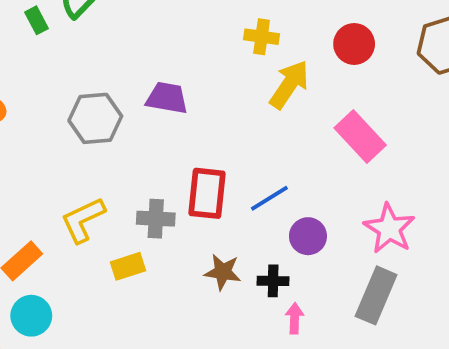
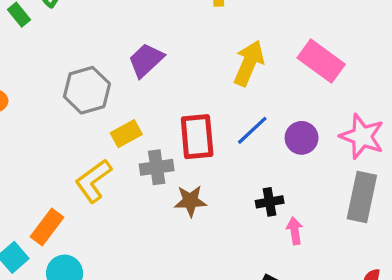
yellow arrow: (289, 85) -> (249, 63), moved
purple trapezoid: (167, 98) -> (146, 60), turned -42
purple circle: (308, 236) -> (302, 138), moved
yellow rectangle: (128, 266) -> (126, 134), moved
brown star: (223, 272) -> (190, 201), moved

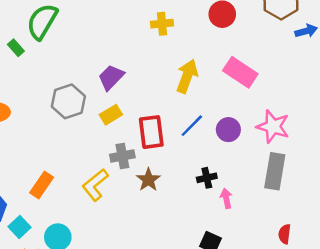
yellow rectangle: (126, 134) -> (111, 115), moved
yellow L-shape: (93, 181) -> (95, 185), moved
brown star: (190, 201) -> (148, 180), turned -30
orange rectangle: (47, 227) -> (42, 185), moved

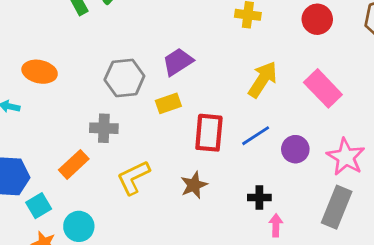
gray cross: (122, 156) -> (104, 128), moved

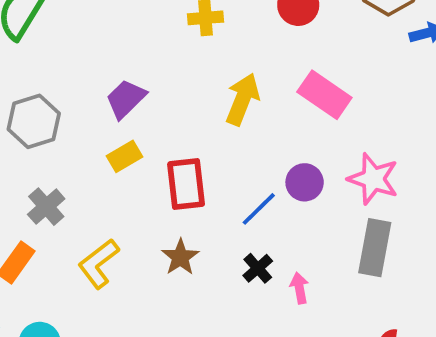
gray hexagon: (124, 78) -> (34, 121), moved
gray cross: (104, 128) -> (46, 207), turned -32
blue line: (256, 136) -> (259, 209), moved
black cross: (259, 198) -> (258, 268), moved, turned -30

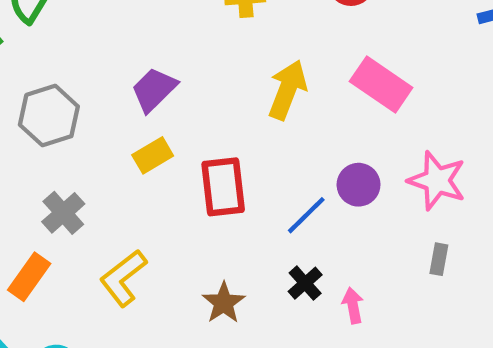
gray rectangle: (375, 248) -> (439, 259), size x0.5
brown star: (180, 257) -> (224, 303), moved

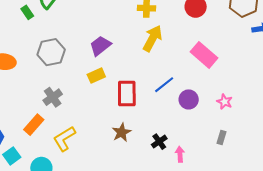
yellow arrow: (287, 90) -> (153, 38), moved
pink star: (437, 181) -> (225, 102), size x0.6
blue line: (306, 215) -> (164, 85), moved
yellow L-shape: (123, 278) -> (64, 139), moved
brown star: (224, 303) -> (122, 132), moved

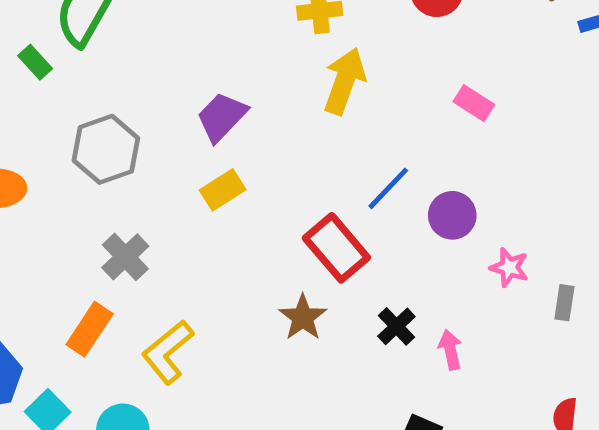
pink rectangle: (204, 55) -> (474, 103), size x0.6
red rectangle: (127, 94) -> (336, 248), moved, turned -32
pink star: (225, 102) -> (509, 267), moved
gray rectangle: (221, 138) -> (564, 303), moved

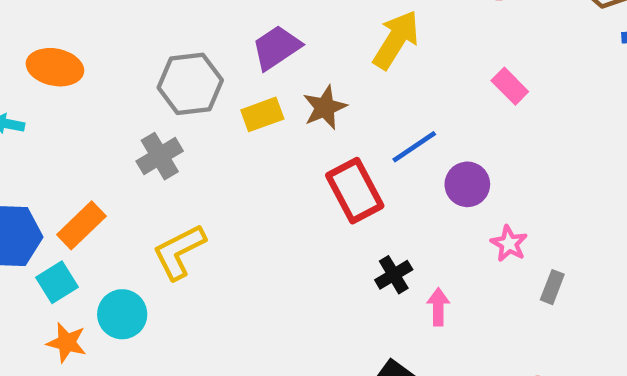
gray hexagon: (106, 149) -> (190, 84), moved
brown star: (303, 317) -> (325, 107), moved
orange rectangle: (90, 329) -> (81, 225), moved

